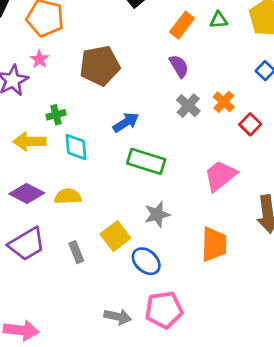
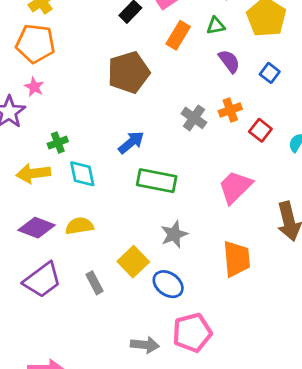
brown pentagon: (100, 66) -> (129, 72), moved
purple semicircle: (179, 66) -> (229, 61), moved
orange cross: (224, 102) -> (230, 110), turned 35

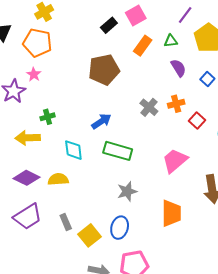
cyan diamond: (82, 174) -> (73, 150), moved
yellow square: (133, 262) -> (89, 235), moved
blue ellipse: (168, 284) -> (120, 228), turned 65

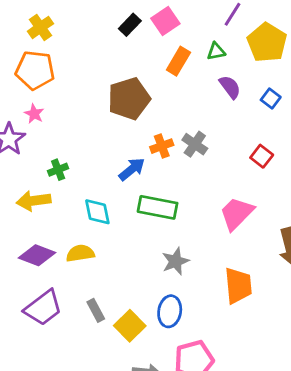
black rectangle: (109, 25) -> (130, 25), moved
orange cross: (176, 104) -> (162, 146), moved

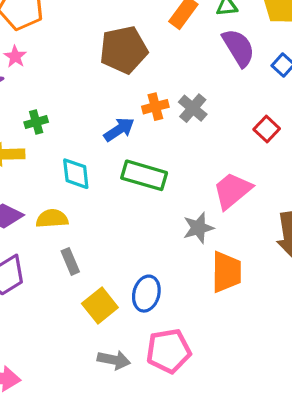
purple semicircle: (230, 87) -> (239, 48), size x1.4
gray star: (175, 261) -> (198, 228), moved
gray rectangle: (96, 310) -> (70, 261), moved

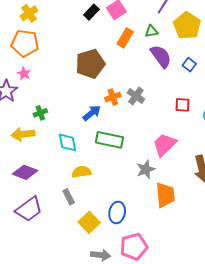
red square: (267, 129) -> (182, 105), turned -35
yellow semicircle: (52, 219) -> (81, 172), moved

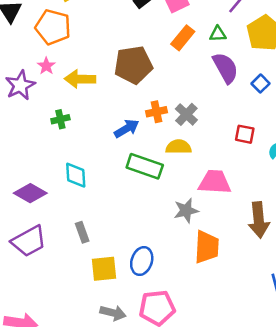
yellow arrow: (23, 134) -> (80, 79), moved
cyan diamond: (67, 142) -> (76, 175), moved
pink trapezoid: (165, 145) -> (215, 182), turned 40
yellow semicircle: (81, 172) -> (178, 147), moved
yellow square: (89, 222) -> (104, 269), turned 30

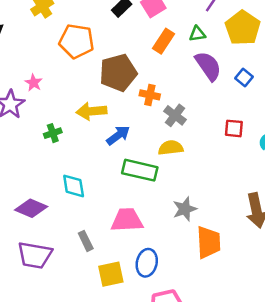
orange pentagon: (53, 27) -> (77, 41), moved
yellow arrow: (80, 79) -> (91, 111), moved
orange cross: (157, 112) -> (150, 95), moved, turned 30
pink trapezoid: (215, 182) -> (127, 220), moved
purple trapezoid: (29, 241) -> (35, 255), turned 45

